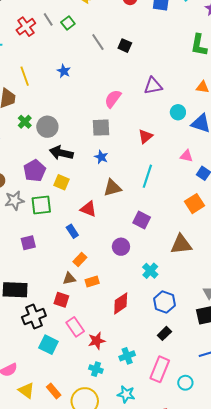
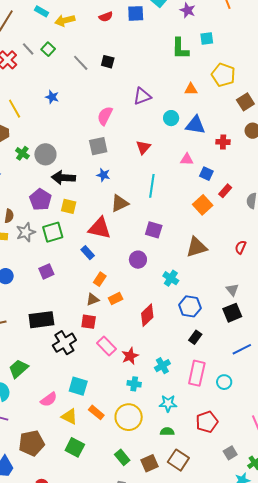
red triangle: (88, 209) -> (100, 228), size x1.4
cyan square: (48, 345) -> (78, 386), moved

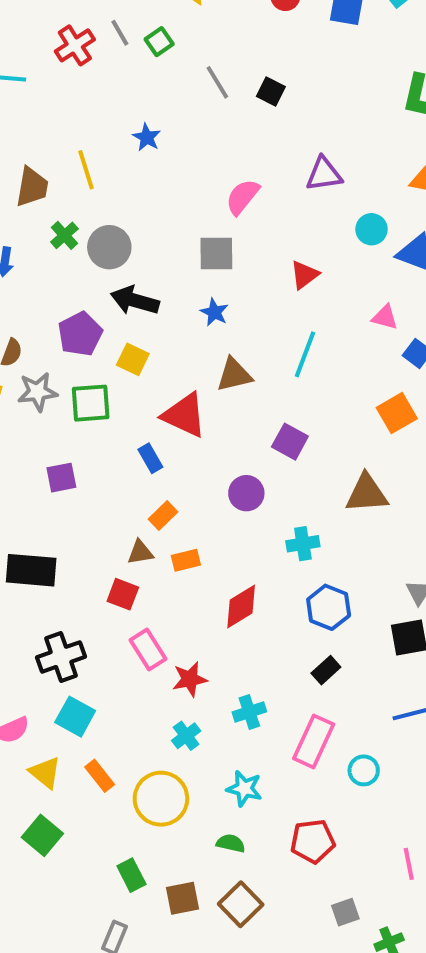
yellow line: (15, 109) -> (86, 170), moved
cyan cross: (171, 278) -> (303, 544), turned 35
black cross: (64, 343) -> (61, 657), moved
cyan cross: (134, 384) -> (186, 736), turned 32

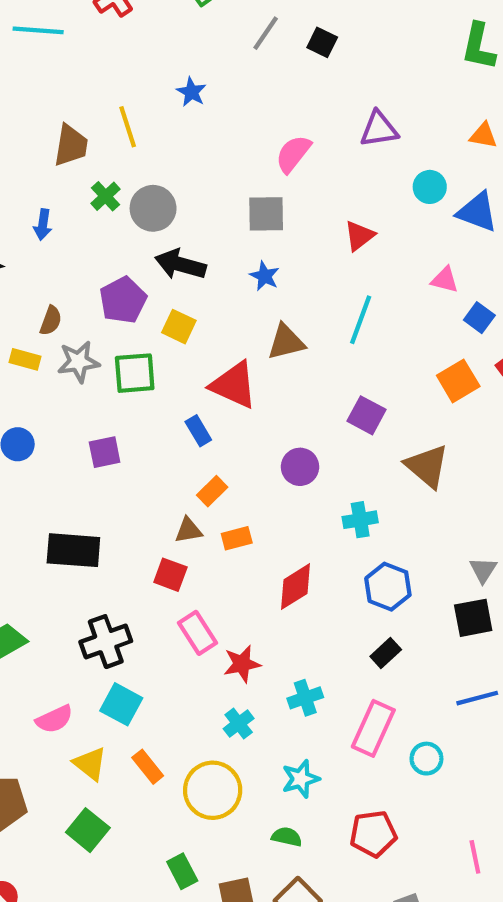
gray line: (217, 82) -> (266, 33), turned 66
purple square: (290, 442) -> (367, 415), moved
brown triangle: (367, 494) -> (427, 466), turned 45
cyan star: (244, 789) -> (301, 779), turned -30

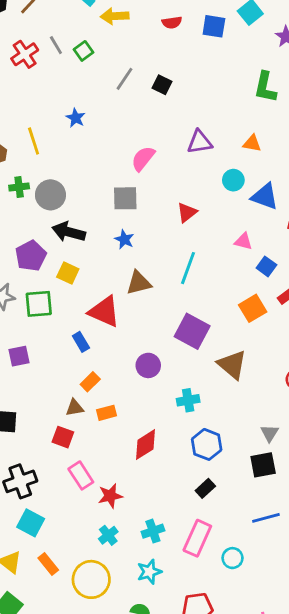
orange triangle: (483, 135) -> (252, 143), moved
green cross: (106, 196) -> (19, 187), turned 36
purple square: (367, 415) -> (192, 331), size x1.4
cyan cross: (305, 698) -> (153, 531), moved

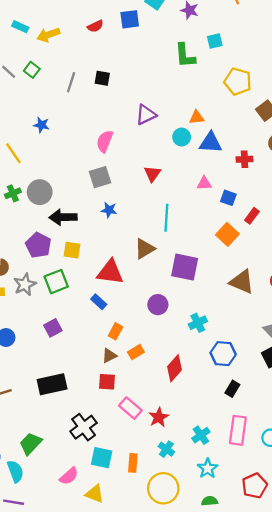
orange triangle: (252, 143) -> (197, 117), moved
brown triangle: (139, 283) -> (145, 249), moved
brown triangle: (232, 365) -> (242, 282), moved
orange rectangle: (48, 564) -> (133, 463), moved, turned 60

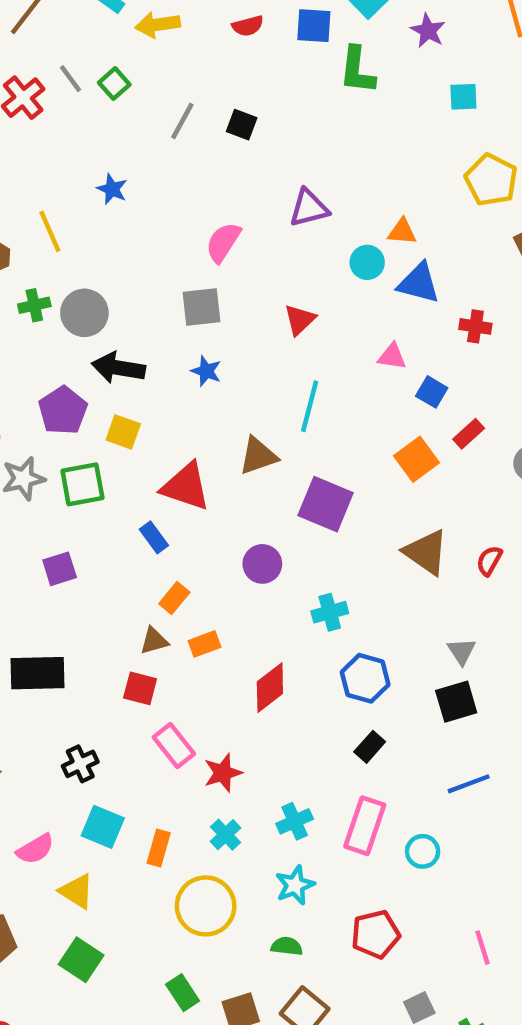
green L-shape: (185, 56) -> (357, 70), moved
black cross: (84, 427) -> (80, 764), size x0.7

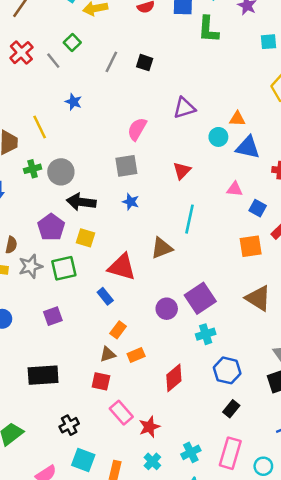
gray line: (71, 79) -> (53, 61), moved
orange square: (416, 459) -> (251, 246), turned 30
purple square: (326, 504) -> (200, 298), moved, turned 36

